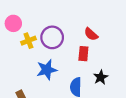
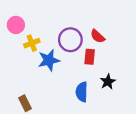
purple circle: (52, 37) -> (70, 40), moved
blue star: (47, 70) -> (49, 60), moved

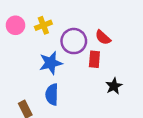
yellow cross: (32, 43) -> (43, 25), moved
blue semicircle: (82, 92) -> (52, 95), moved

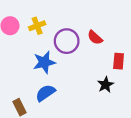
red rectangle: (94, 59) -> (119, 61), moved
blue semicircle: (52, 95) -> (45, 93), turned 54

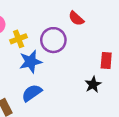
yellow cross: (37, 26) -> (19, 39), moved
red semicircle: (95, 38) -> (76, 18), moved

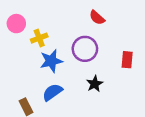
purple circle: (53, 40) -> (85, 49), moved
black star: (93, 84) -> (95, 84), moved

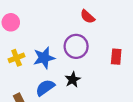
yellow cross: (39, 38) -> (17, 58), moved
black star: (95, 84) -> (73, 80), moved

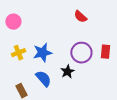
purple circle: (76, 46) -> (81, 53), moved
blue semicircle: (45, 88) -> (43, 79), turned 84

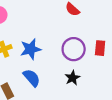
black star: (67, 72) -> (72, 78), moved

